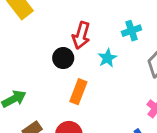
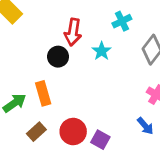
orange rectangle: (78, 92) -> (43, 93), moved, turned -30

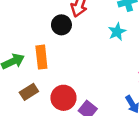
cyan star: (102, 51) -> (117, 32), moved

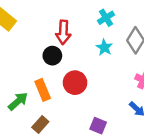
red circle: (63, 98) -> (75, 83), moved

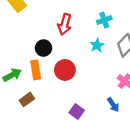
black circle: (52, 56) -> (43, 48), moved

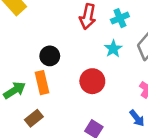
red arrow: (65, 24) -> (88, 17), moved
red circle: (65, 70) -> (92, 81), moved

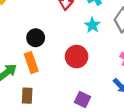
brown rectangle: (34, 118) -> (27, 96), turned -42

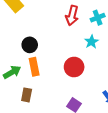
black circle: (36, 38) -> (30, 45), moved

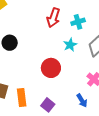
orange rectangle: (34, 67) -> (22, 97), moved

